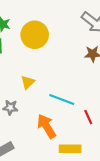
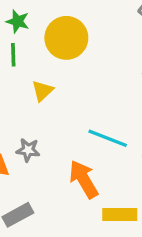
yellow triangle: (28, 82) -> (43, 91), moved

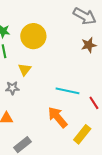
gray star: (28, 150) -> (12, 88), moved
yellow rectangle: (120, 214) -> (82, 134), turned -42

